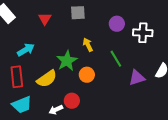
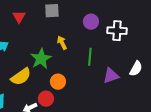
green line: (116, 59) -> (90, 57), turned 36
orange circle: (87, 75) -> (58, 82), moved

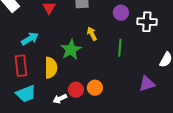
purple triangle: (111, 76) -> (147, 84), moved
yellow semicircle: (21, 77) -> (51, 68), turned -55
orange circle: (58, 82) -> (95, 88), moved

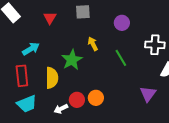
white cross: (147, 22) -> (155, 45), moved
green line: (120, 48) -> (121, 58), turned -36
purple triangle: (147, 84) -> (148, 94), turned -36

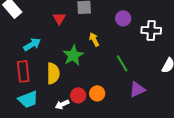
red triangle: (50, 18) -> (59, 18), moved
white cross: (155, 45) -> (151, 30), moved
green line: (121, 58) -> (122, 63), moved
purple triangle: (148, 94) -> (137, 89), moved, turned 30

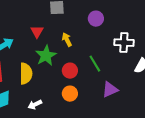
red triangle: (59, 18) -> (37, 32), moved
white cross: (151, 30) -> (124, 43), moved
red circle: (78, 95) -> (70, 71), moved

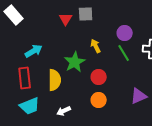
purple circle: (96, 19) -> (125, 33), moved
red triangle: (37, 32) -> (66, 19), moved
green line: (95, 64) -> (124, 53), moved

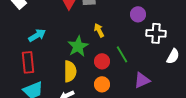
purple circle: (125, 33) -> (138, 14), moved
green line: (124, 53) -> (122, 54), moved
yellow semicircle: (55, 80) -> (70, 71), moved

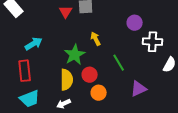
red circle: (102, 61) -> (90, 75), moved

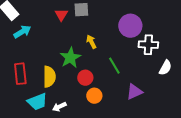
purple circle: (135, 23) -> (130, 26), size x1.5
cyan arrow: (34, 44) -> (22, 32), moved
yellow semicircle: (67, 80) -> (49, 77), moved
cyan trapezoid: (30, 99) -> (37, 102), moved

